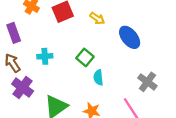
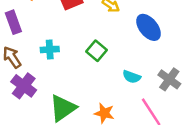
cyan semicircle: (98, 77) -> (132, 77), moved, turned -64

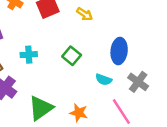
blue ellipse: (149, 27) -> (119, 51), moved, turned 45

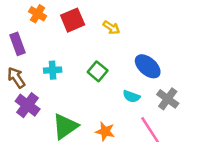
blue ellipse: (119, 51) -> (148, 66), turned -55

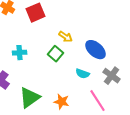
yellow arrow: (111, 28) -> (66, 37), moved

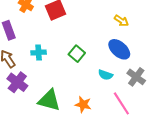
yellow arrow: (66, 37) -> (121, 21), moved
green triangle: (30, 98) -> (49, 100), turned 50

